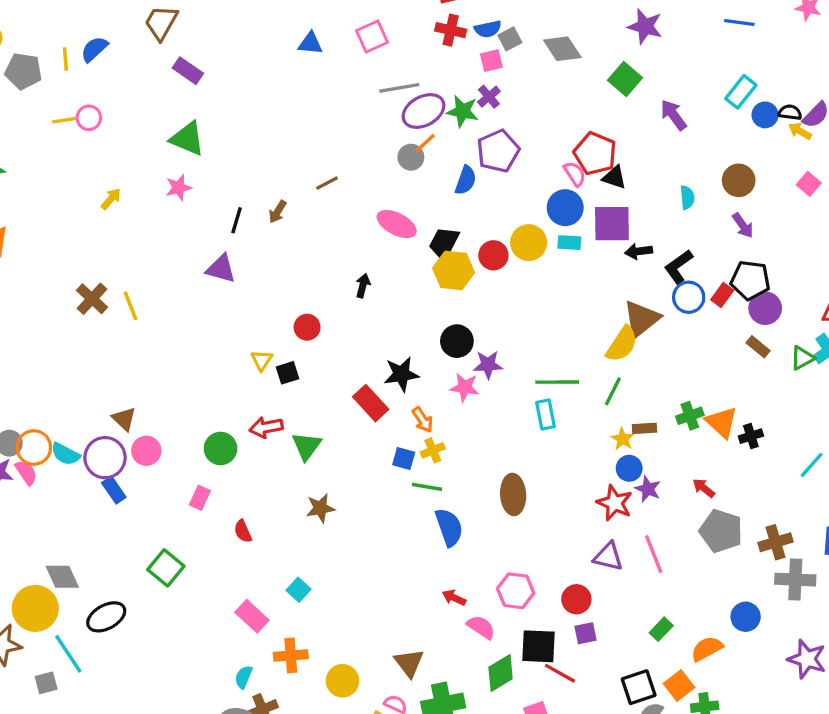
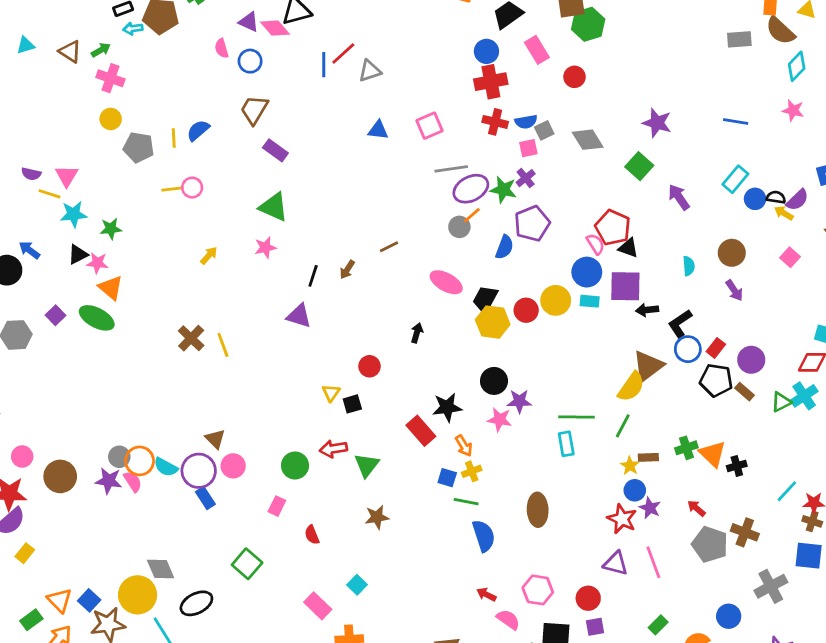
black pentagon: (750, 280) -> (716, 380), moved
brown cross: (775, 542) -> (745, 532), moved, turned 36
gray cross: (795, 580) -> (771, 586), turned -32

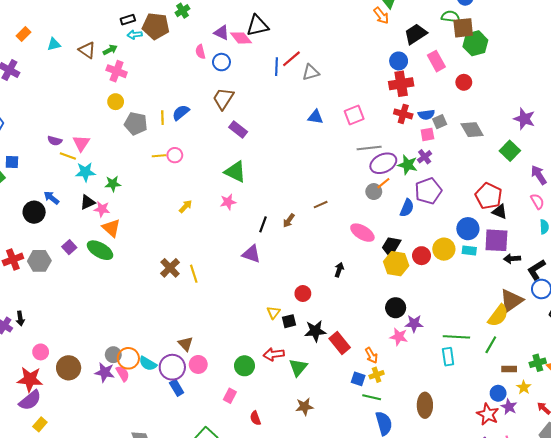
pink semicircle: (595, 244) -> (537, 201), moved
black star: (447, 407) -> (315, 331), moved
yellow star: (630, 466) -> (524, 387), moved

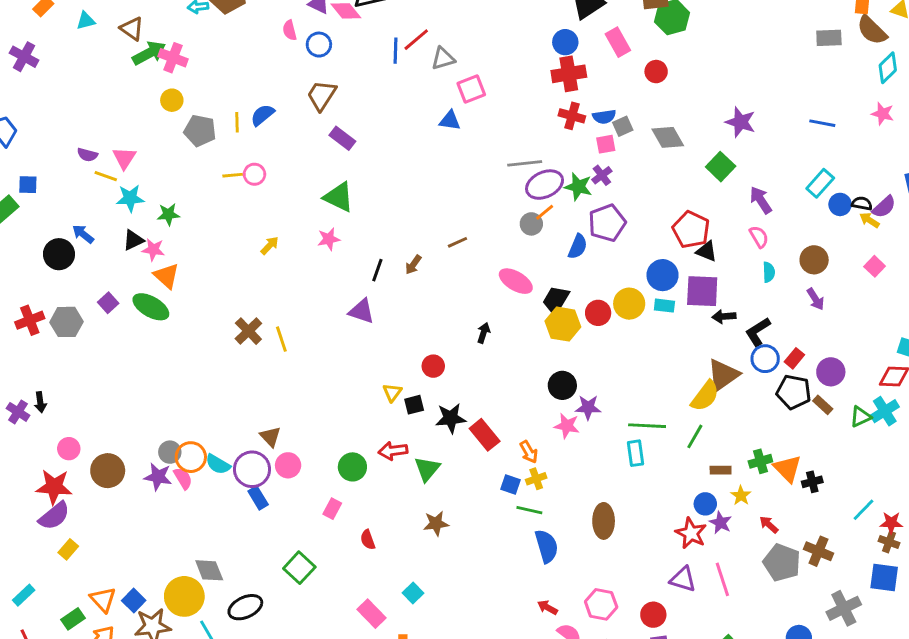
green arrow: (110, 50) -> (149, 53), moved, size x1.6
pink square: (354, 115) -> (471, 89), moved

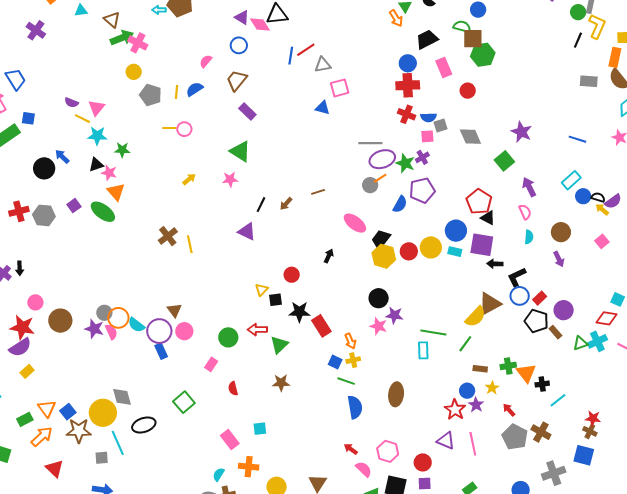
pink semicircle: (290, 30) -> (206, 61), moved, turned 48
cyan line: (864, 510) -> (558, 400), moved
cyan square: (413, 593) -> (260, 429), turned 32

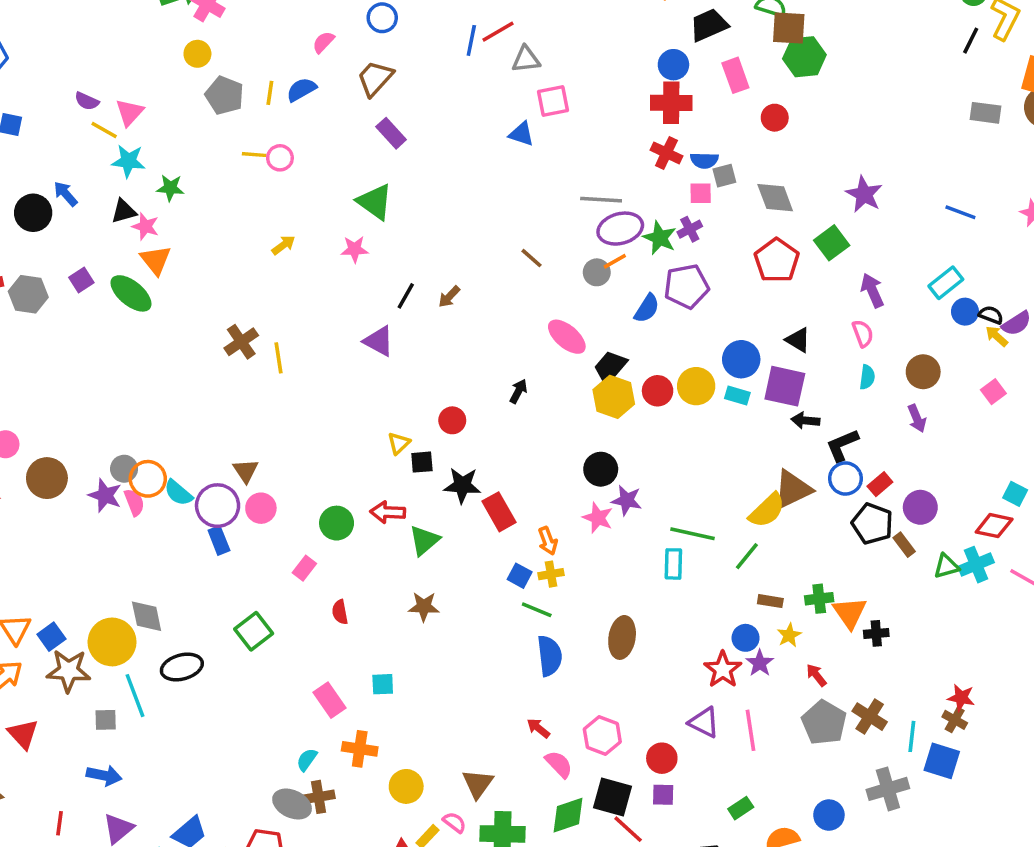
brown line: (318, 192) -> (531, 258), moved, turned 56
red pentagon: (479, 202) -> (777, 260), moved
cyan line: (558, 400) -> (912, 736), moved, turned -48

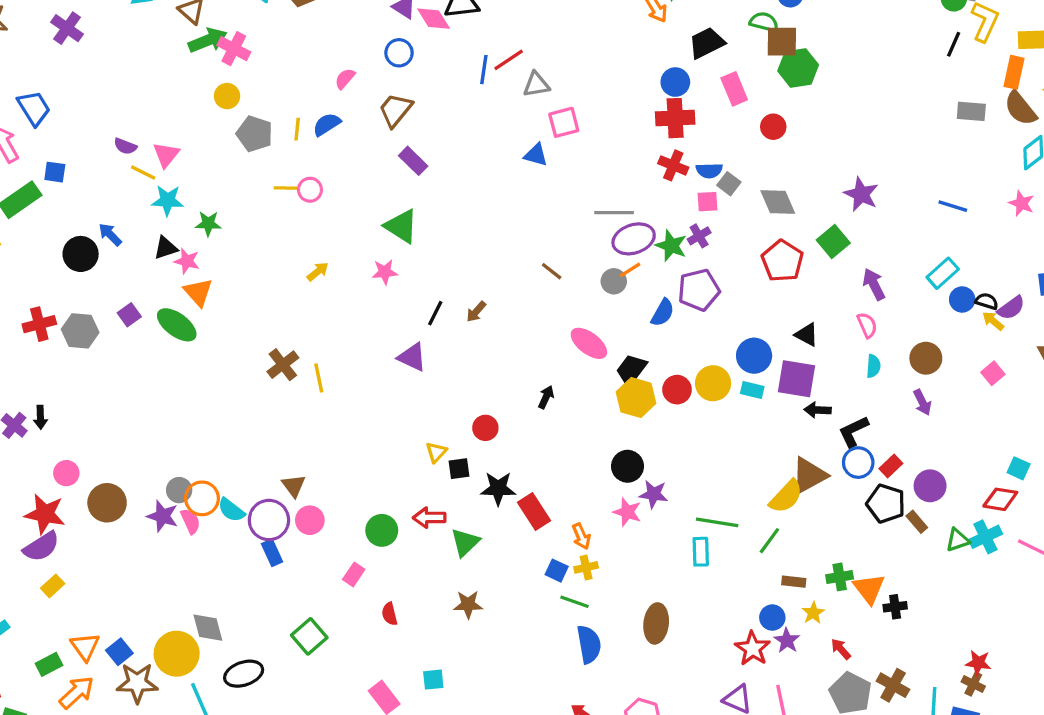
gray square: (724, 176) -> (729, 184), turned -35

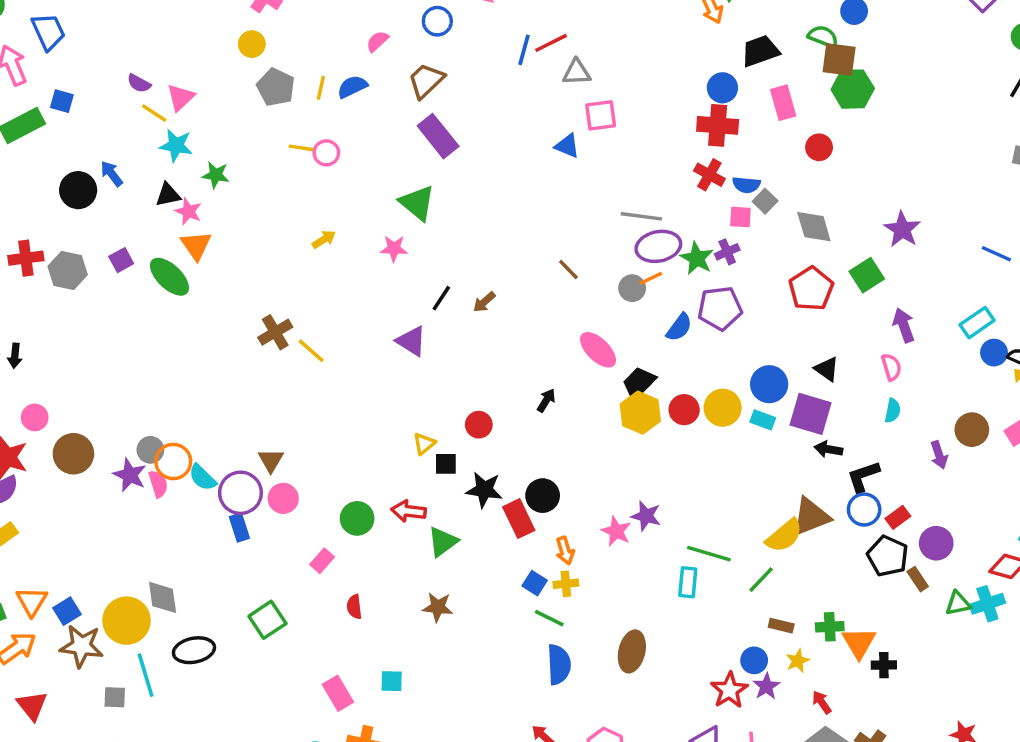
purple rectangle: (413, 161) -> (438, 136), size x1.4
brown circle: (926, 358) -> (972, 430), moved
yellow line: (319, 378) -> (311, 351), turned -44
black circle: (628, 466) -> (543, 496), moved

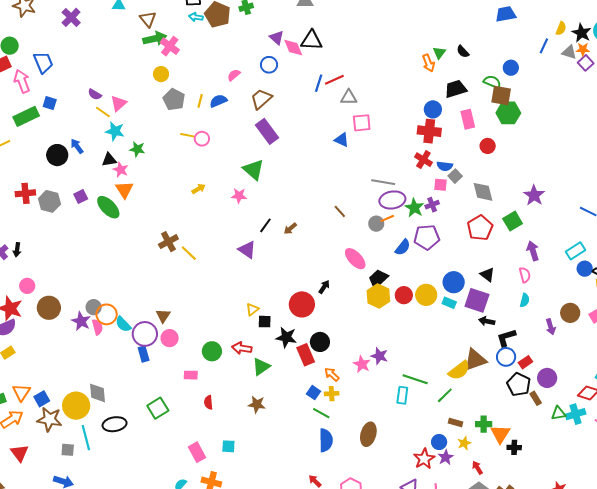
red circle: (479, 425) -> (302, 304), moved, size x1.6
orange arrow: (565, 551) -> (332, 374), turned 147
pink rectangle: (322, 561) -> (191, 375), turned 48

